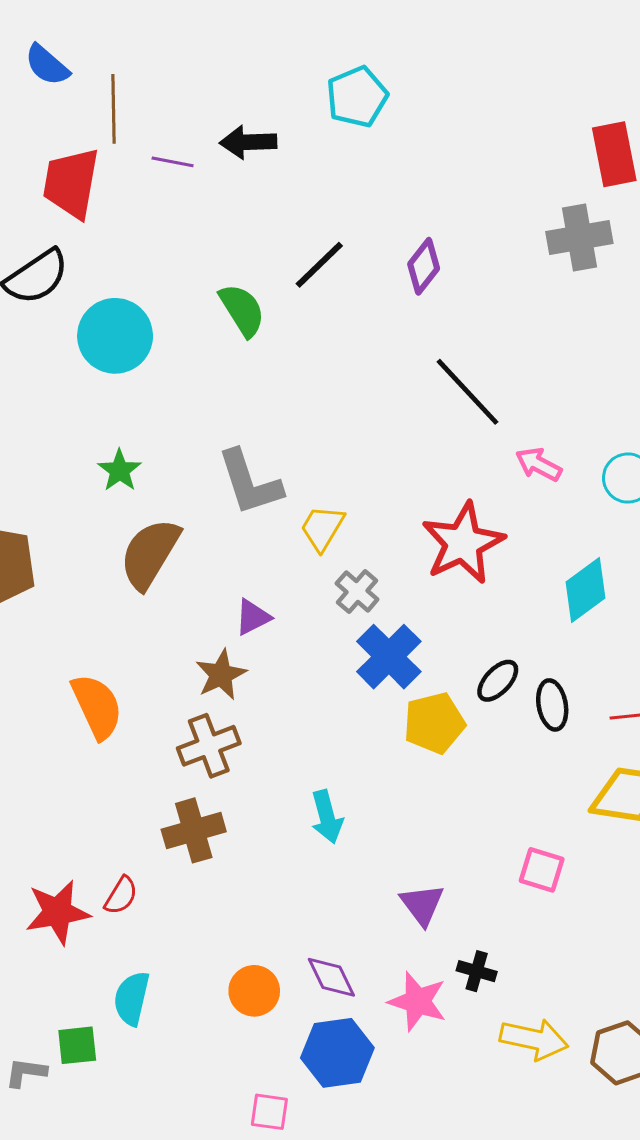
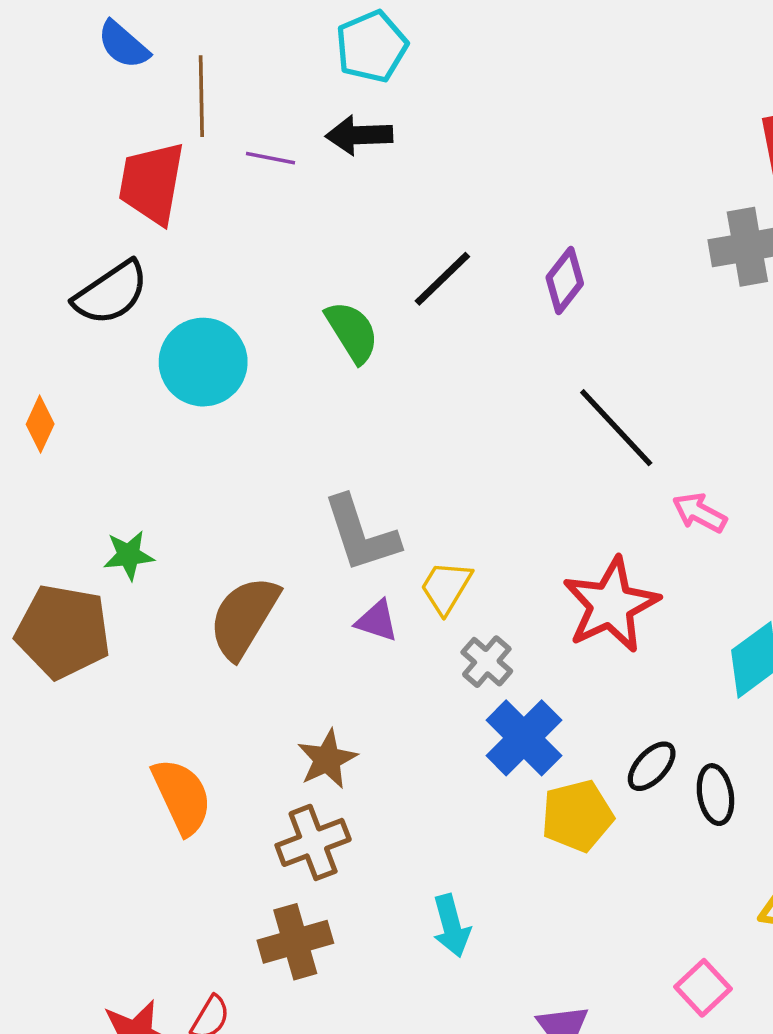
cyan pentagon: (357, 97) -> (372, 47), moved
green star: (120, 470) -> (129, 555), moved, turned 30
purple triangle: (253, 617) -> (377, 621), moved, turned 45
pink square: (542, 870) -> (703, 988), turned 30

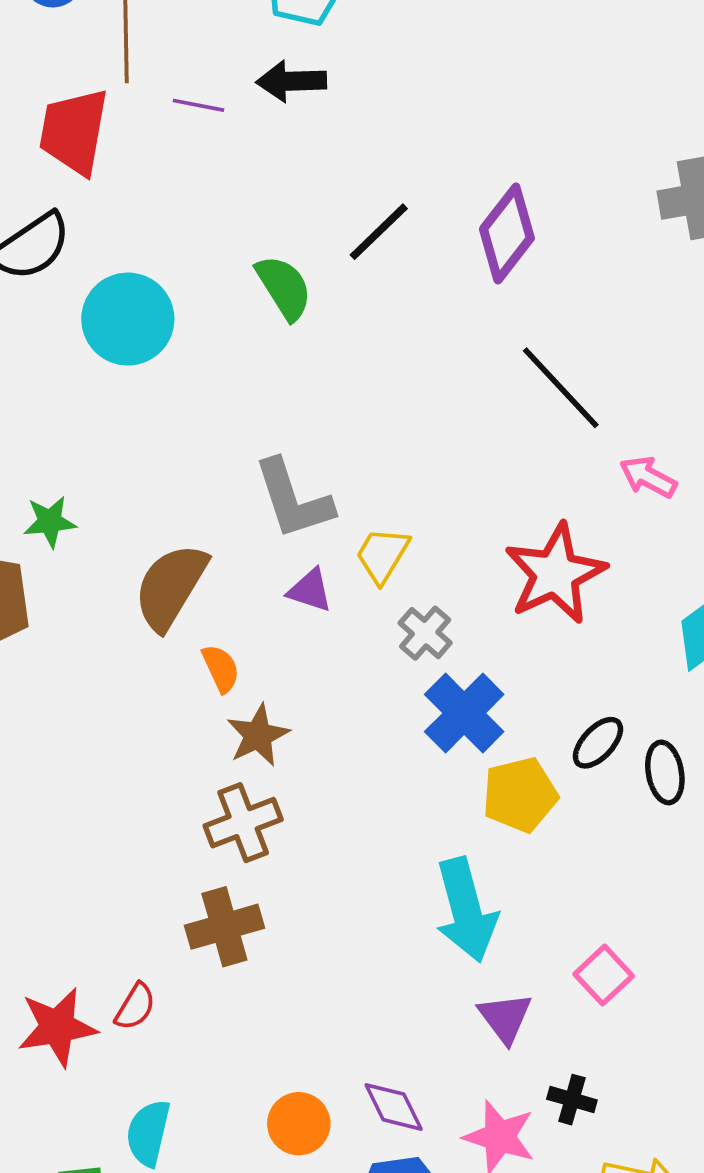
purple diamond: (565, 281) -> (507, 234), size x1.4
orange semicircle: (182, 796) -> (221, 668), moved, size x0.6
cyan arrow: (451, 926) -> (466, 910), moved, size x1.6
pink square: (703, 988) -> (604, 975), moved

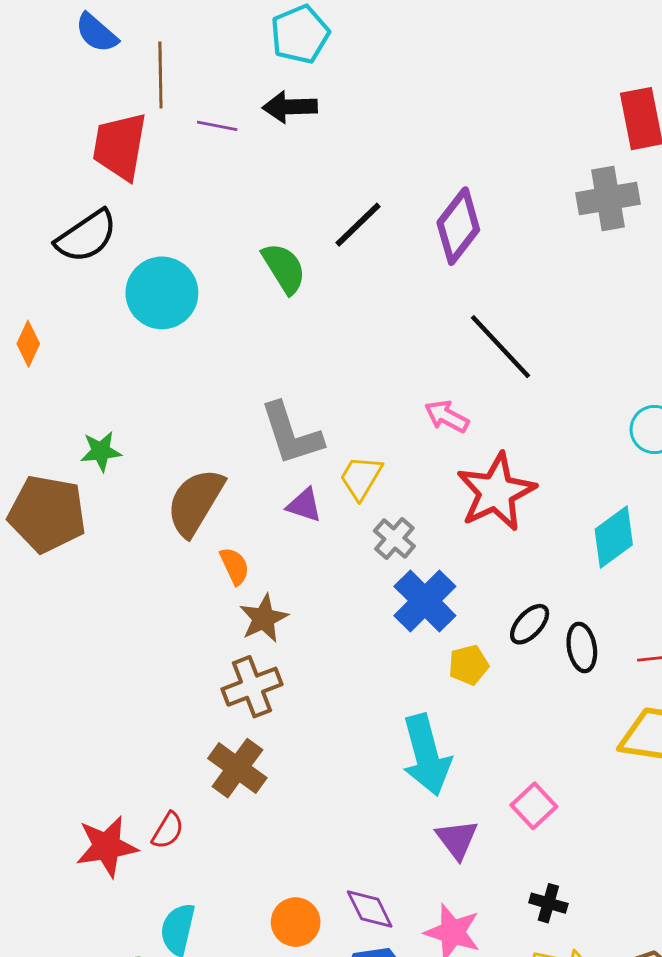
pink arrow: (648, 477) -> (447, 416), moved
yellow pentagon: (520, 795) -> (468, 665), size x0.7
brown cross: (224, 927) -> (237, 768), turned -38
black cross: (572, 1100) -> (548, 903), moved

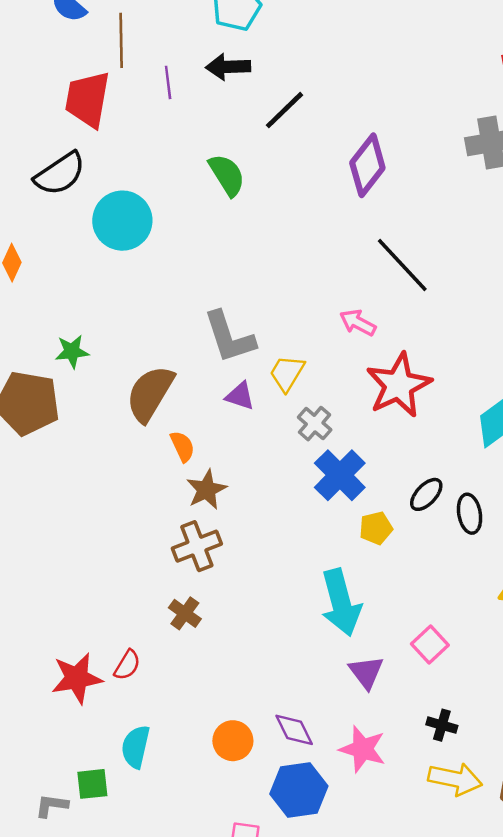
purple line: (217, 126) -> (168, 82), turned 72
black line: (358, 225) -> (285, 110), moved
green semicircle: (284, 268) -> (227, 175), moved
brown cross: (237, 768) -> (185, 613), size x0.7

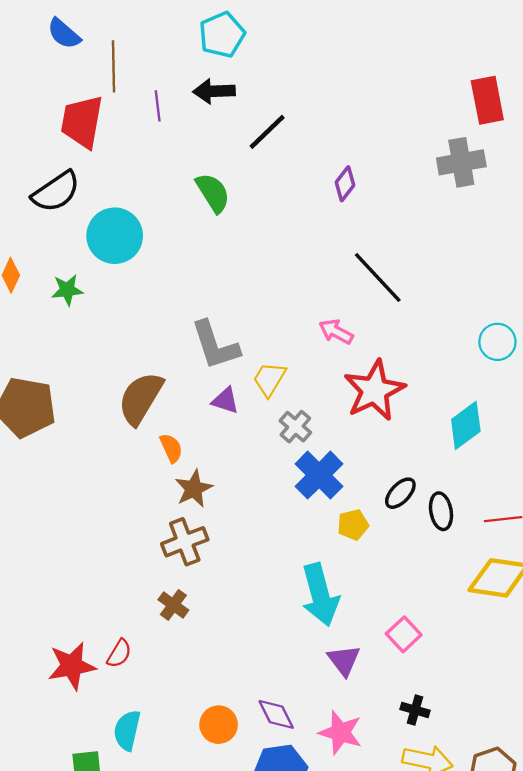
purple diamond: (367, 165) -> (345, 184), size x0.6
green star: (72, 351) -> (67, 290), moved

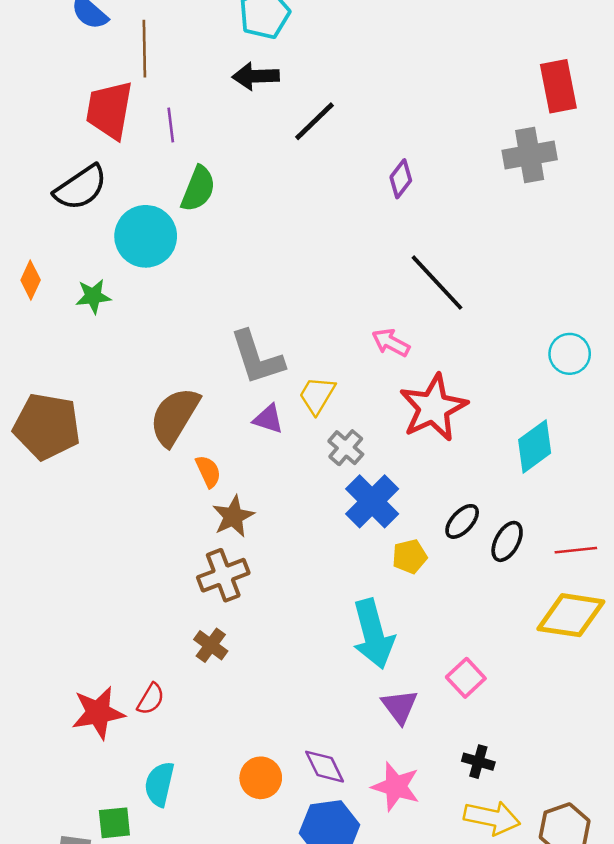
purple line: (158, 106) -> (171, 125), moved
green semicircle: (213, 193) -> (198, 189), moved, turned 54
black ellipse: (441, 511) -> (507, 541), turned 39

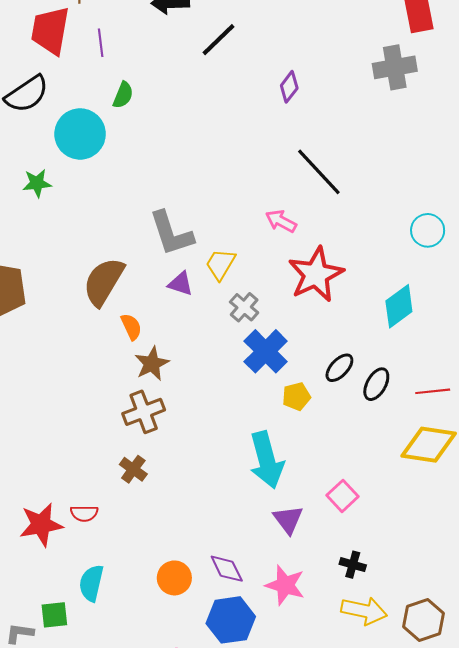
green semicircle: (198, 189) -> (123, 95), size x0.7
red semicircle: (151, 699) -> (84, 513), turned 60

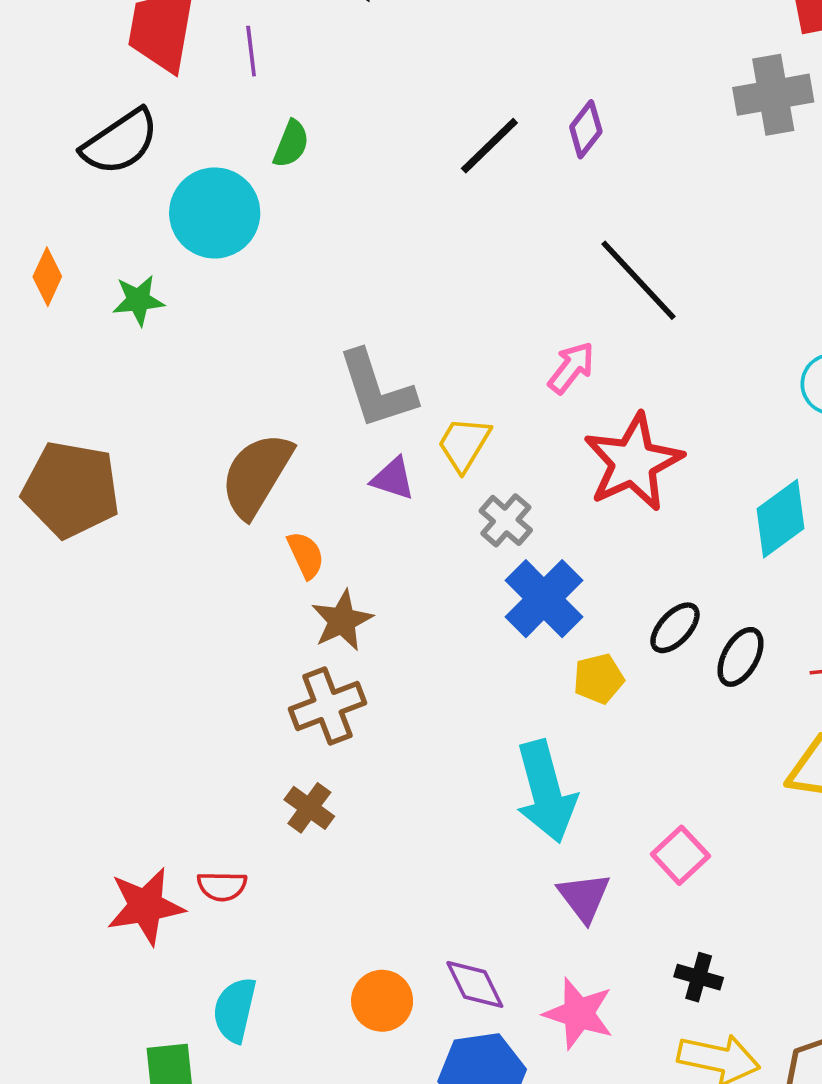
black line: (218, 40) -> (489, 146), moved
pink arrow: (281, 221) -> (571, 368), turned 100

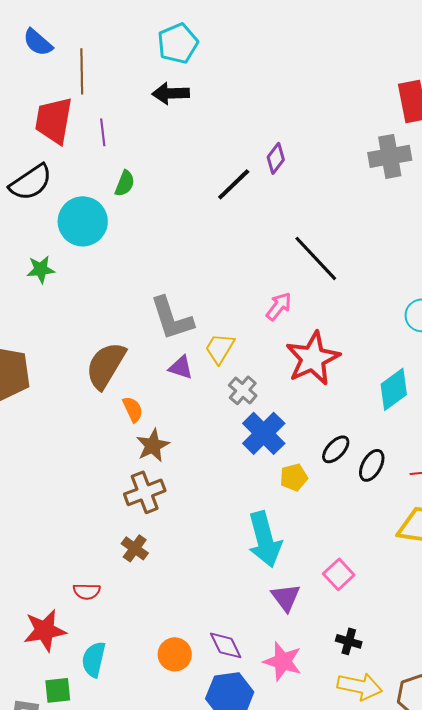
purple diamond: (586, 129) -> (276, 158), moved
red star: (146, 906) -> (45, 630), moved

